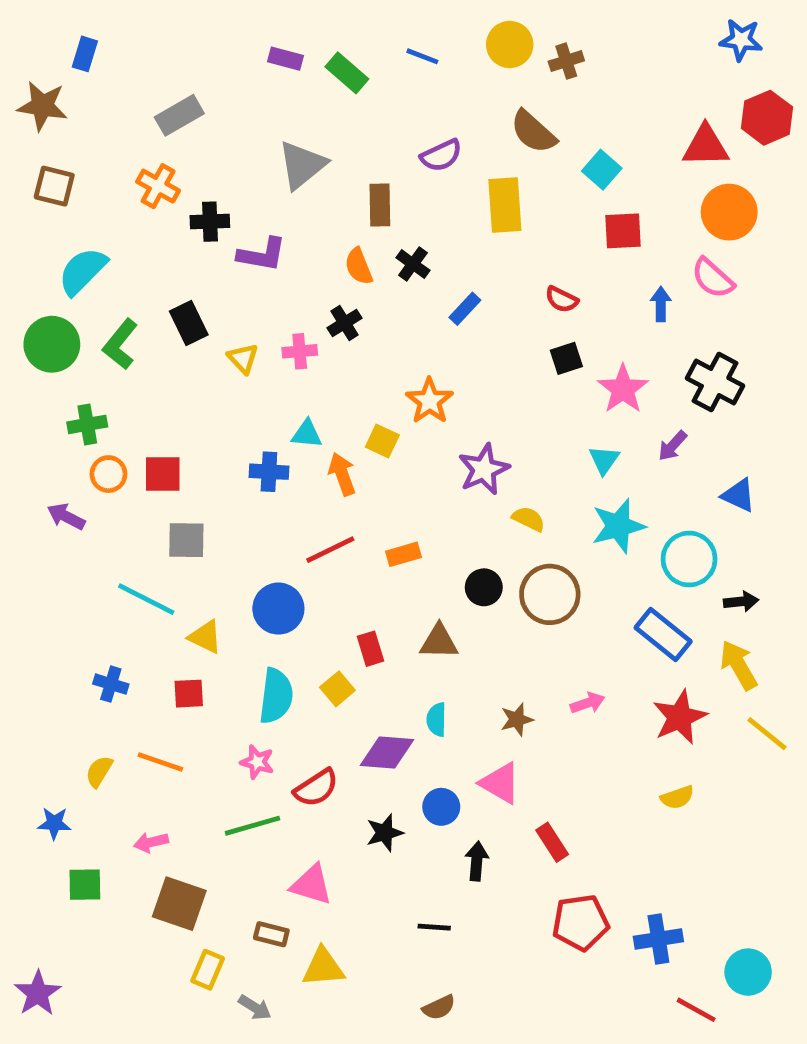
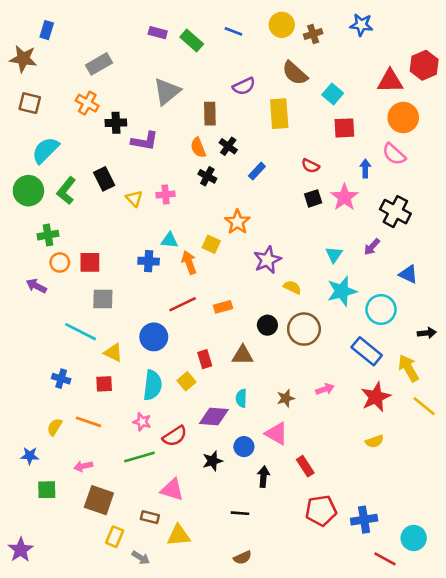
blue star: (741, 40) -> (361, 25), moved
black cross: (344, 323) -> (207, 176), moved, turned -30
pink star: (623, 389) -> (344, 197), moved
black arrow: (741, 601) -> (427, 333), moved

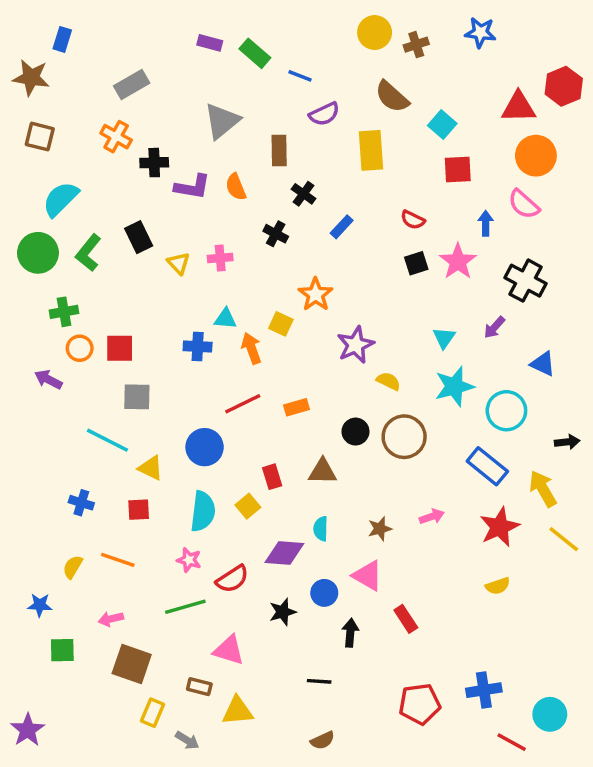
blue line: (233, 31) -> (300, 76), moved
orange semicircle: (198, 148) -> (236, 187), moved
red pentagon: (321, 511) -> (420, 704), moved

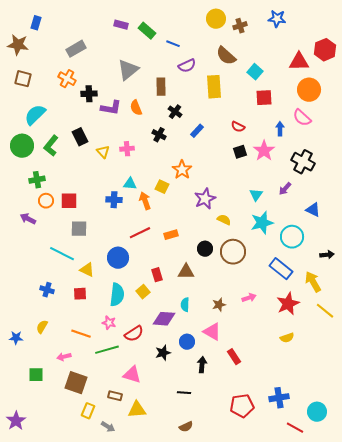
orange line: (118, 560) -> (81, 334), moved
blue star: (40, 605) -> (16, 338), moved

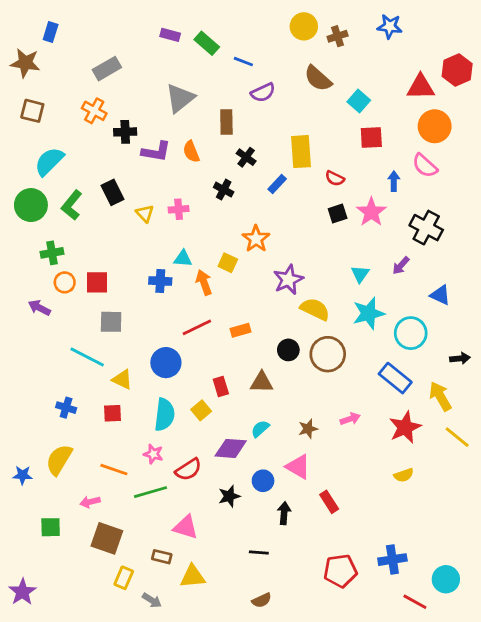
yellow rectangle: (214, 87) -> (301, 152), moved
yellow semicircle: (224, 220) -> (315, 309), size x1.5
cyan semicircle: (185, 305) -> (260, 429), turned 48
yellow semicircle: (42, 327) -> (59, 460), size x1.6

